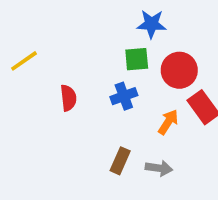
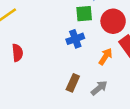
red semicircle: (68, 98) -> (17, 53), moved
gray arrow: (159, 168) -> (99, 88), turned -48

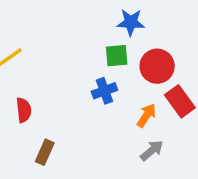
brown rectangle: (73, 83) -> (45, 152), moved
gray arrow: (99, 88) -> (152, 150), moved

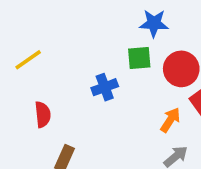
blue cross: (104, 91) -> (105, 87), moved

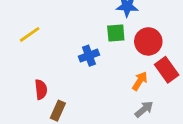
red semicircle: (43, 114) -> (41, 89), moved

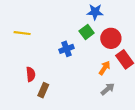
green square: (116, 33) -> (87, 32), turned -32
yellow line: (30, 34) -> (22, 33), turned 42

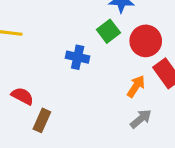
blue cross: (67, 49) -> (78, 57), turned 32
red semicircle: (31, 74) -> (22, 96), turned -56

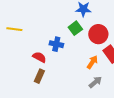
red semicircle: (22, 96) -> (39, 57), moved
brown rectangle: (42, 120) -> (39, 76), moved

